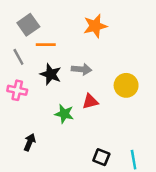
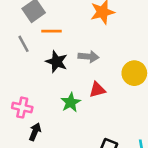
pink cross: (17, 90) -> (22, 108), moved
green star: (64, 114) -> (71, 102), turned 30

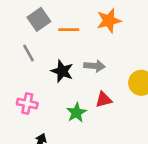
orange line: (52, 31) -> (69, 30), moved
pink cross: (22, 108) -> (27, 104), moved

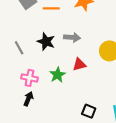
gray line: (28, 53) -> (19, 48), moved
pink cross: (27, 104) -> (29, 78), moved

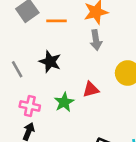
gray arrow: (72, 37) -> (96, 40), moved, turned 77

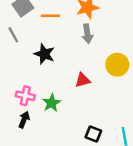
gray line: (17, 69) -> (13, 35), moved
green star: (64, 102) -> (52, 103), moved

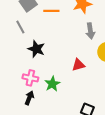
gray arrow: (87, 34) -> (90, 31), moved
black star: (44, 54) -> (36, 49), moved

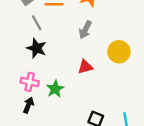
gray line: (20, 27) -> (37, 23), moved
gray arrow: (90, 31) -> (85, 30), moved, turned 35

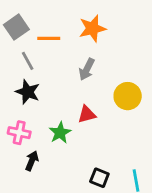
green star: (55, 89) -> (60, 133), moved
black arrow: (28, 105) -> (32, 161), moved

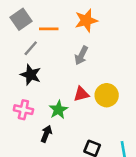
gray line: (28, 61) -> (31, 48), turned 70
yellow circle: (128, 96) -> (107, 95), moved
black arrow: (32, 161) -> (46, 134), moved

